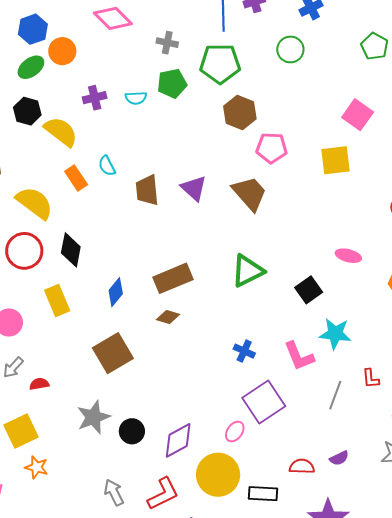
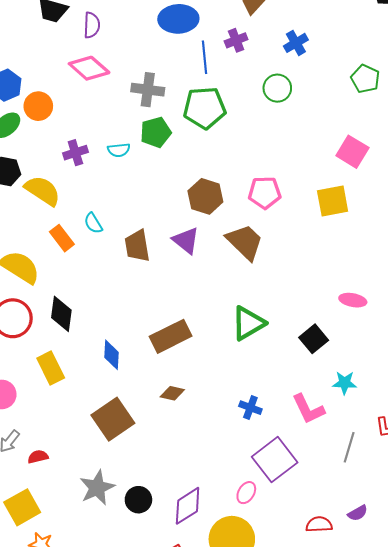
gray cross: (167, 43) -> (148, 90), size x1.4
brown hexagon: (240, 113) -> (205, 196), moved
blue diamond: (116, 292) -> (112, 355), turned -32
brown diamond: (168, 317) -> (172, 393), moved
cyan star: (335, 334) -> (345, 383), size x0.7

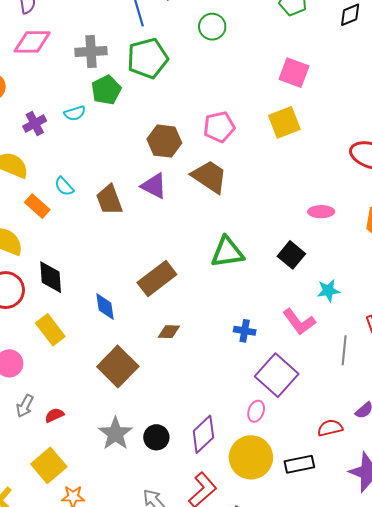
pink diamond: (89, 68) -> (32, 42), turned -30
green triangle: (248, 323) -> (227, 252), turned 33

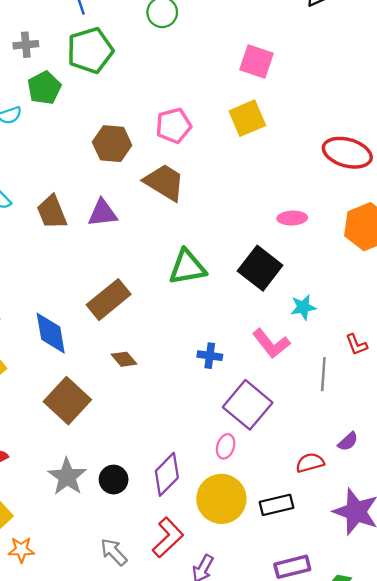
gray cross: (91, 51) -> (26, 45), size x0.7
purple triangle: (154, 186) -> (103, 213), moved, turned -32
black square: (291, 255) -> (260, 268), size x1.4
blue diamond: (105, 306) -> (51, 333), size x1.4
brown diamond: (169, 332) -> (124, 359), turned 50

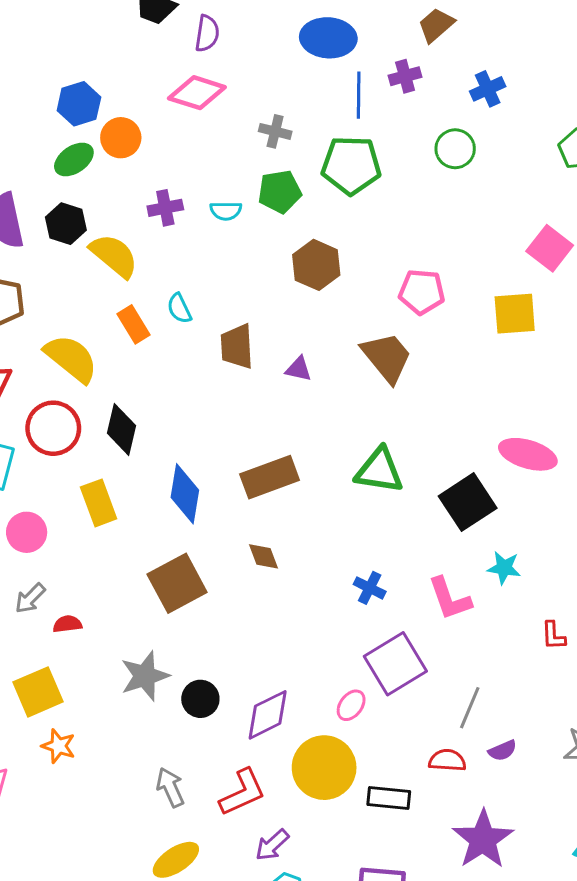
brown hexagon: (112, 144) -> (316, 265), moved
purple triangle: (103, 213) -> (298, 369), size x0.7
pink ellipse: (292, 218) -> (528, 454), size x1.5
gray line: (323, 374) -> (470, 708), moved

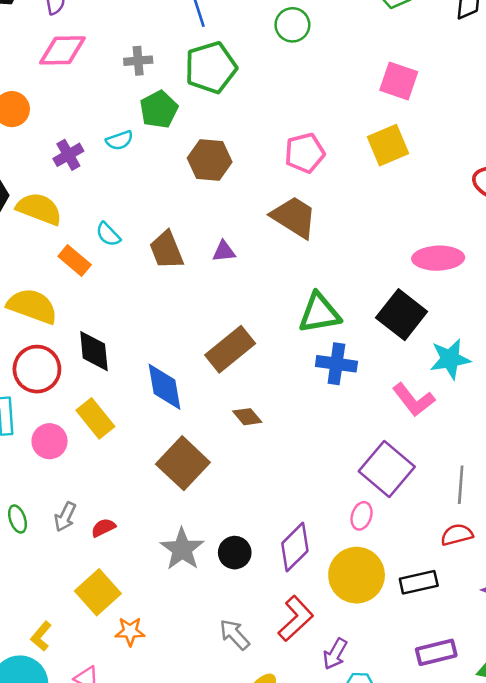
pink circle: (27, 532) -> (50, 441), moved
cyan star: (504, 568) -> (450, 359), size x1.4
blue cross: (370, 588) -> (336, 364), moved, size x1.4

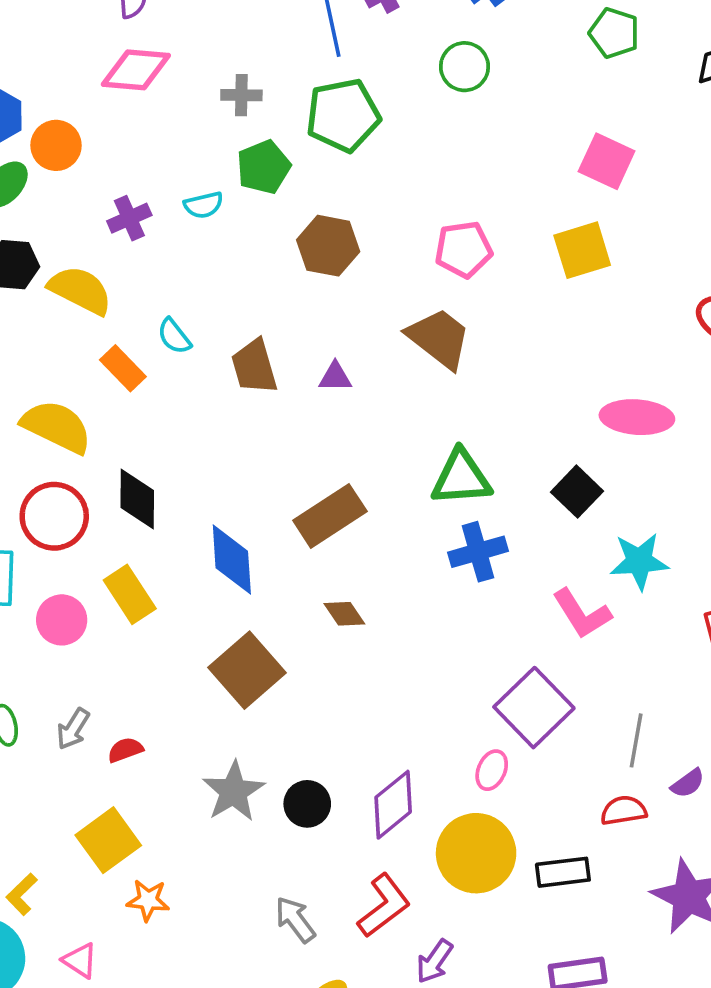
black square: (402, 315) -> (577, 492), size x0.7
blue cross: (336, 364) -> (478, 552), turned -30

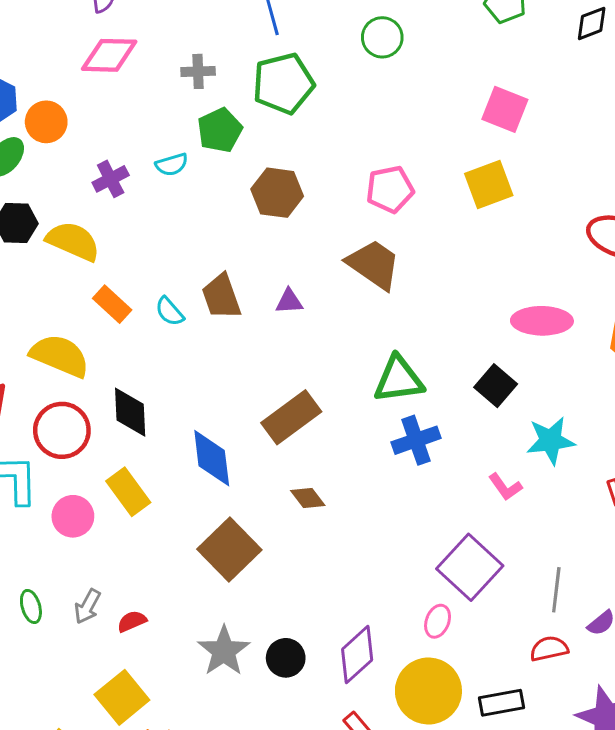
cyan semicircle: (174, 336) -> (170, 312), moved
pink L-shape: (582, 614) -> (505, 487), size x0.7

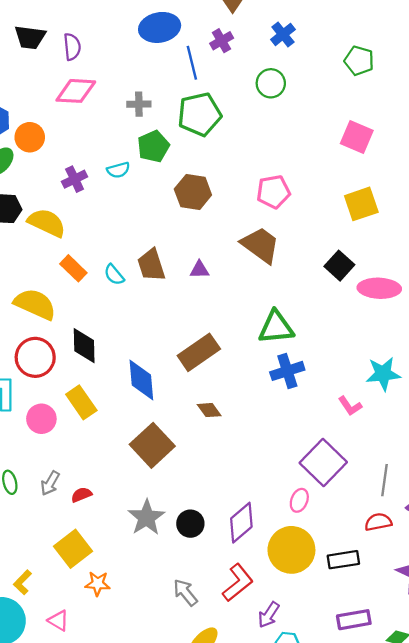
yellow square: (489, 185) -> (361, 204), moved
black square: (496, 386) -> (339, 266), moved

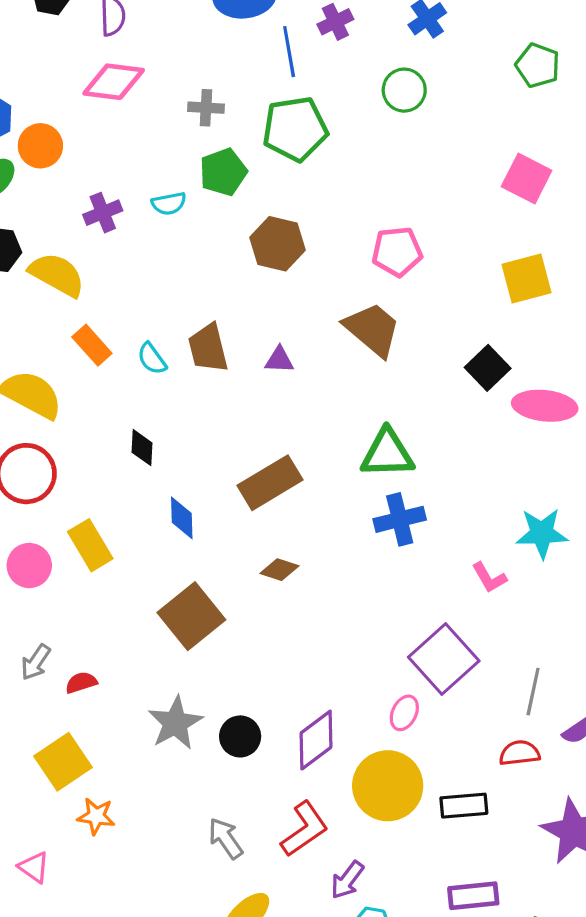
black diamond: (84, 346) -> (142, 448), moved, size x0.7
blue diamond: (141, 380) -> (182, 518), size x0.7
brown diamond: (209, 410) -> (279, 570), turned -40

